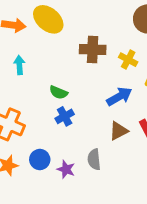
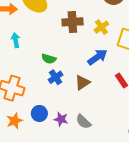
yellow cross: (128, 60) -> (101, 27), turned 32
brown triangle: (119, 131) -> (82, 83), moved
gray semicircle: (94, 159) -> (83, 122), moved, turned -35

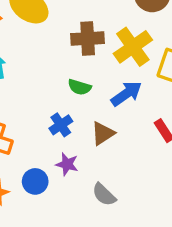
yellow cross: (101, 27) -> (133, 47), size x1.6
green semicircle: (49, 59) -> (80, 87), moved
purple star: (61, 119) -> (67, 164), moved

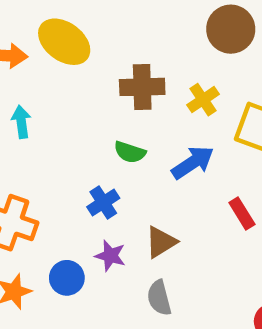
yellow cross: (133, 47) -> (203, 100), size x0.6
brown triangle: (103, 133) -> (161, 242), moved
gray semicircle: (104, 195) -> (159, 298), turned 30

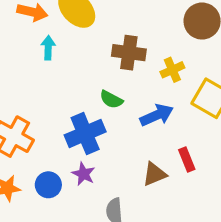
cyan arrow: (21, 122) -> (48, 48), moved
blue cross: (103, 203) -> (85, 133), size x1.6
brown triangle: (161, 242) -> (154, 174), moved

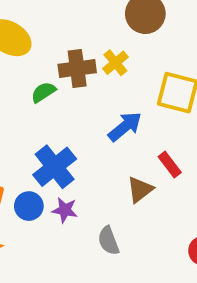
yellow cross: (172, 70) -> (115, 63), moved
green semicircle: (111, 99) -> (43, 92), moved, turned 135
blue circle: (48, 185) -> (29, 206), moved

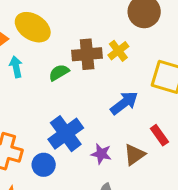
purple star: (65, 210) -> (101, 154), moved

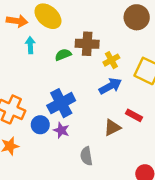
yellow cross: (118, 51) -> (111, 60), moved
red rectangle: (159, 135) -> (134, 115), turned -35
purple star: (101, 154) -> (61, 130), moved

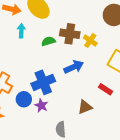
yellow cross: (111, 60) -> (90, 40), moved, turned -32
blue arrow: (110, 86) -> (74, 67), moved
red rectangle: (134, 115) -> (105, 89), moved

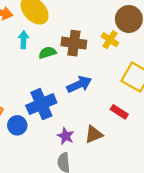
cyan arrow: (21, 31) -> (24, 40), moved
yellow cross: (90, 40) -> (110, 40), moved
purple star: (41, 106) -> (66, 136), moved

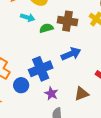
cyan arrow: (24, 40) -> (28, 17), turned 104
purple star: (66, 136) -> (51, 93), moved

